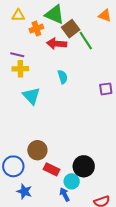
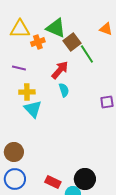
yellow triangle: (18, 15) -> (20, 29), size x1.5
red arrow: (57, 44) -> (60, 70), moved, turned 126
yellow cross: (20, 69) -> (27, 92), moved
brown circle: (37, 150) -> (14, 152), moved

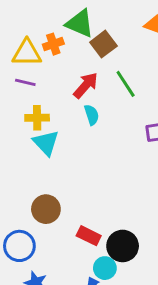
yellow triangle: (20, 29) -> (27, 53), moved
green line: (87, 54) -> (126, 84), moved
brown circle: (14, 152) -> (46, 209), moved
red rectangle: (53, 182) -> (89, 236), moved

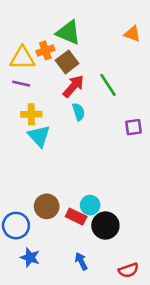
brown square: (103, 44) -> (67, 62), moved
brown circle: (46, 209) -> (47, 206), moved
cyan circle: (105, 268) -> (90, 205), moved

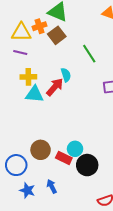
red arrow: (73, 86) -> (55, 87), moved
cyan triangle: (39, 136) -> (34, 94), turned -42
blue arrow: (81, 261) -> (52, 186), moved

